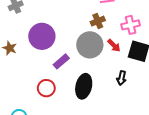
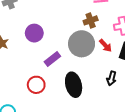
purple circle: (42, 36) -> (34, 33), size x0.7
black ellipse: (84, 86) -> (74, 85), turned -30

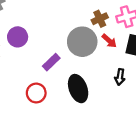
brown cross: (91, 20) -> (100, 19), moved
purple circle: (34, 33) -> (18, 37), moved

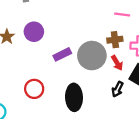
purple rectangle: (51, 62) -> (62, 54), moved
black arrow: (120, 77) -> (118, 89), moved

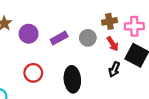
purple circle: (34, 32) -> (29, 34), moved
gray circle: (92, 56) -> (88, 38), size x0.6

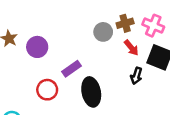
pink cross: (134, 26) -> (153, 26), turned 30
purple rectangle: (59, 38) -> (72, 69), moved
gray circle: (88, 38) -> (103, 32), moved

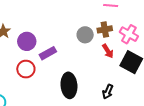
purple rectangle: (72, 69) -> (48, 53), moved
black arrow: (136, 76) -> (108, 92), moved
red circle: (47, 90) -> (26, 69), moved

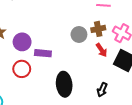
purple rectangle: (48, 53) -> (43, 53), turned 35

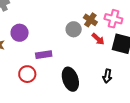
brown cross: (98, 29) -> (90, 20), turned -32
purple circle: (22, 42) -> (20, 33), moved

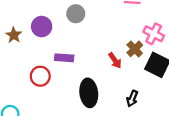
brown cross: (90, 20) -> (135, 49), moved
gray circle: (74, 29) -> (76, 14), moved
red arrow: (98, 39) -> (115, 60), moved

